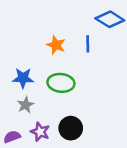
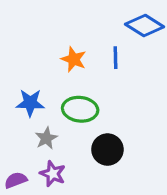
gray star: (25, 105) -> (46, 138), moved
black circle: (71, 128) -> (107, 150), moved

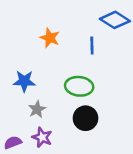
orange star: (74, 59) -> (50, 38), moved
green ellipse: (80, 109) -> (79, 86), moved

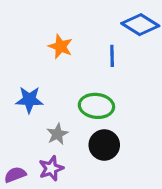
gray star: (37, 109) -> (57, 134), moved
purple star: (42, 137) -> (51, 168), turned 30

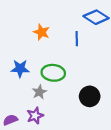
green ellipse: (96, 106) -> (53, 73), moved
black circle: (104, 145) -> (90, 96), moved

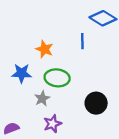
orange star: (41, 32) -> (44, 49), moved
purple star: (35, 116) -> (52, 124), moved

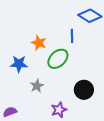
green ellipse: (57, 78) -> (58, 59), moved, turned -50
purple star: (52, 124) -> (59, 110), moved

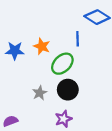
blue star: (19, 64) -> (15, 51), moved
black circle: (84, 90) -> (68, 90), moved

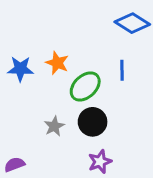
blue line: (78, 39) -> (122, 70), moved
purple star: (63, 119) -> (100, 162), moved

